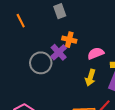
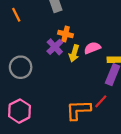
gray circle: (41, 63) -> (21, 67), moved
yellow arrow: (90, 78) -> (74, 53), moved

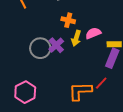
purple cross: (55, 47) -> (56, 45), moved
gray circle: (21, 67) -> (40, 48), moved

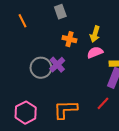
yellow arrow: (76, 38) -> (95, 34), moved
orange L-shape: (80, 91) -> (65, 110), moved

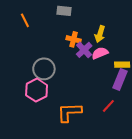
gray rectangle: (60, 12) -> (64, 11), turned -64
purple cross: (57, 65) -> (84, 50), moved
pink hexagon: (26, 113) -> (37, 90), moved

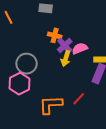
yellow arrow: (100, 34) -> (66, 59), moved
red line: (108, 106) -> (79, 99), moved

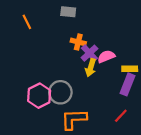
gray circle: (27, 64) -> (60, 92), moved
red line: (79, 99) -> (121, 116), moved

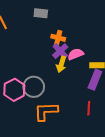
orange cross: (78, 42) -> (58, 38), moved
red line: (121, 116) -> (89, 108), turned -40

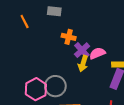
gray rectangle: (41, 13) -> (54, 11), moved
orange cross: (58, 38) -> (69, 37), moved

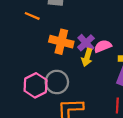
orange line: (25, 21) -> (32, 16), moved, turned -40
orange cross: (69, 37) -> (61, 42), moved, size x1.5

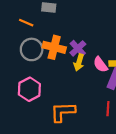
pink semicircle: (103, 46) -> (100, 65), moved, turned -105
gray circle: (57, 82) -> (32, 49), moved

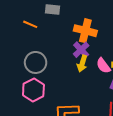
orange cross: (54, 47) -> (85, 31), moved
gray circle: (32, 49) -> (36, 62), moved

